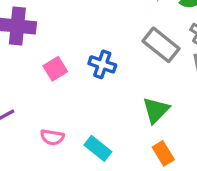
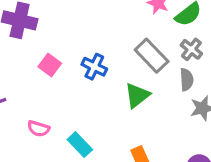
pink square: (55, 69) -> (50, 65), turned -30
green triangle: (156, 110) -> (137, 95), moved

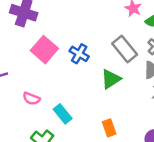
pink square: (50, 65) -> (44, 50), size x1.5

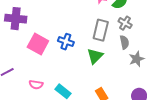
gray rectangle: (125, 49) -> (101, 30), turned 65

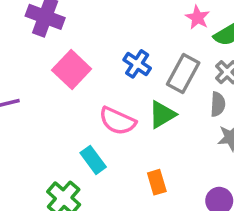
blue cross: (66, 42) -> (137, 64), moved
pink semicircle: (36, 85) -> (117, 121), moved, size x1.5

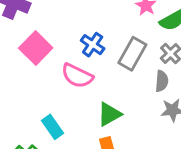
green triangle: (162, 115) -> (109, 114), moved
pink semicircle: (117, 121) -> (77, 76), moved

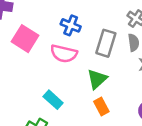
gray rectangle: (132, 54) -> (106, 43), moved

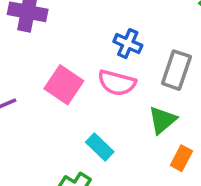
pink square: (25, 39) -> (64, 85), moved
orange rectangle: (101, 106) -> (181, 158), moved, turned 54

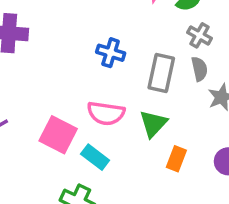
pink semicircle: (117, 83) -> (106, 113), moved
pink square: (64, 85) -> (58, 135), moved

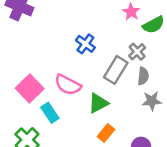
gray cross: (200, 35) -> (137, 52), moved

